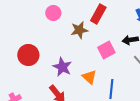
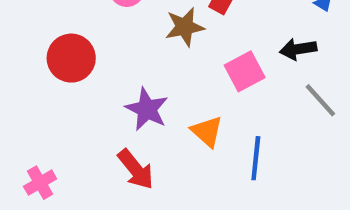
red circle: (28, 55) -> (71, 58), moved

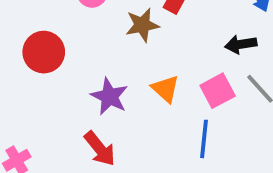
pink square: (245, 71) -> (218, 91), moved
orange triangle: (207, 131) -> (165, 89), moved

